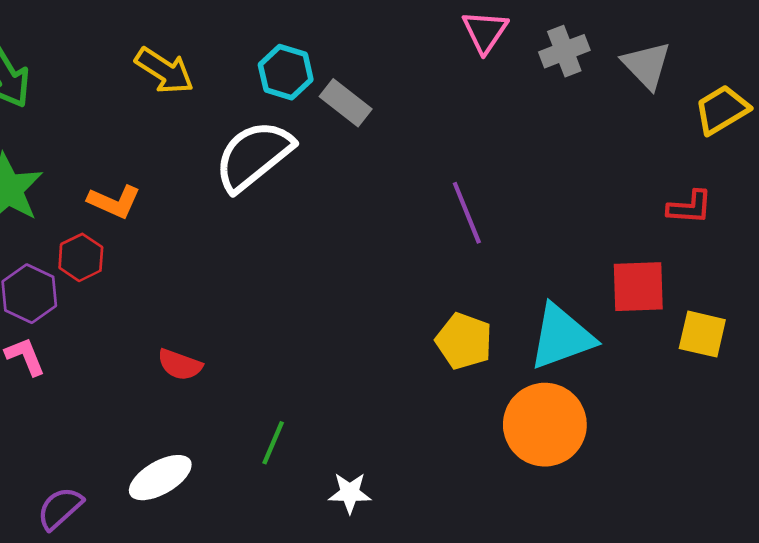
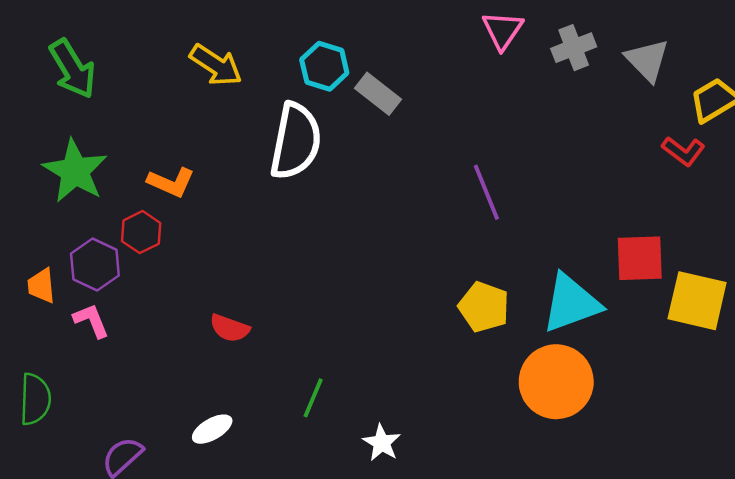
white semicircle: (254, 156) -> (296, 141), turned 140
red L-shape: (690, 207) -> (683, 151), moved, turned 33
yellow square: (702, 334) -> (697, 301), size x1.4
white ellipse: (160, 478) -> (212, 429), size x0.7
white star: (350, 493) -> (382, 443), turned 30

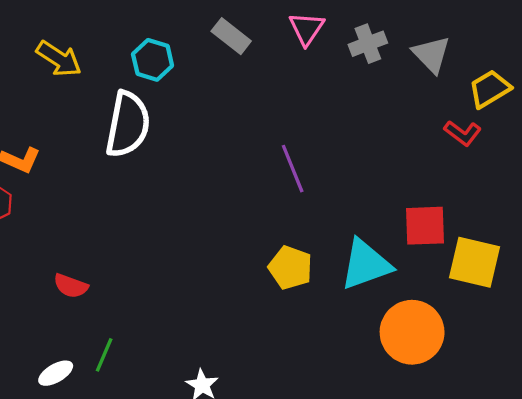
gray rectangle: (378, 94) -> (231, 36), moved
orange circle: (556, 382) -> (412, 332), moved
green line: (313, 398) -> (104, 355), moved

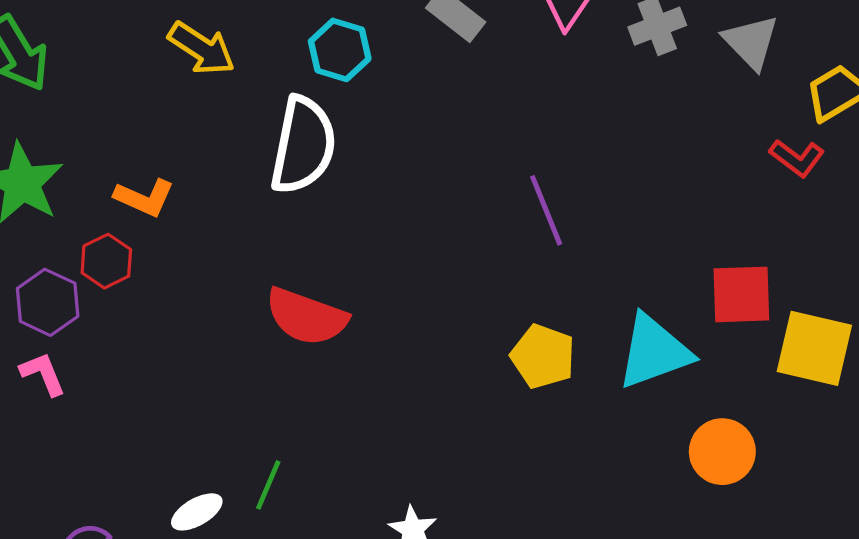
red semicircle: (71, 286) -> (306, 317), moved, size x1.6
orange circle: (412, 332) -> (722, 452), size x0.7

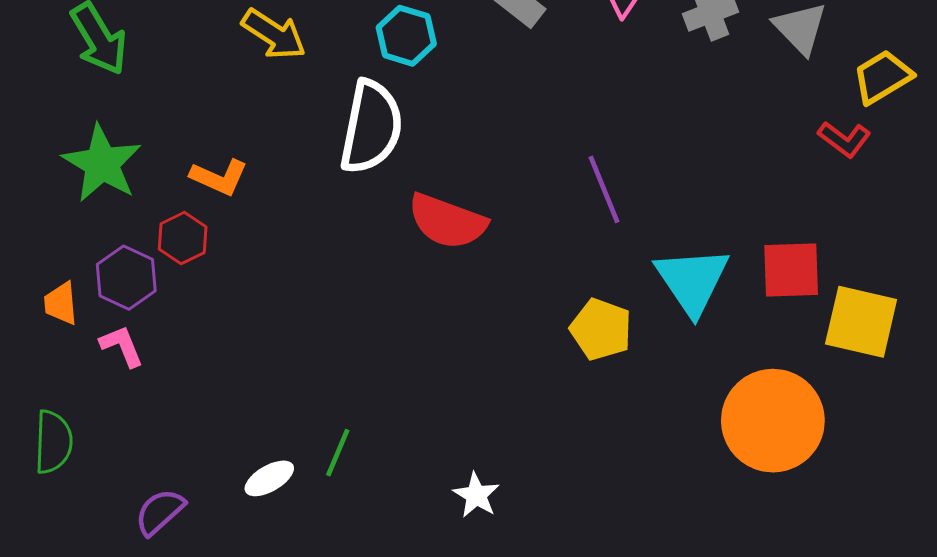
red semicircle: (306, 317) -> (447, 221), moved
cyan triangle: (654, 352) -> (692, 281), moved, turned -44
orange circle: (722, 452) -> (773, 421), size x1.6

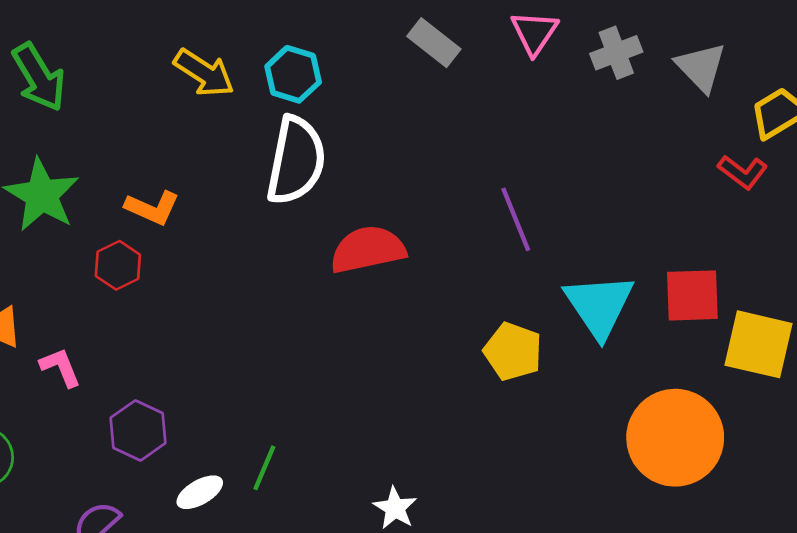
cyan hexagon: (406, 36) -> (293, 74), moved
red semicircle: (447, 221) -> (368, 250), turned 148
purple hexagon: (126, 278) -> (138, 430), moved

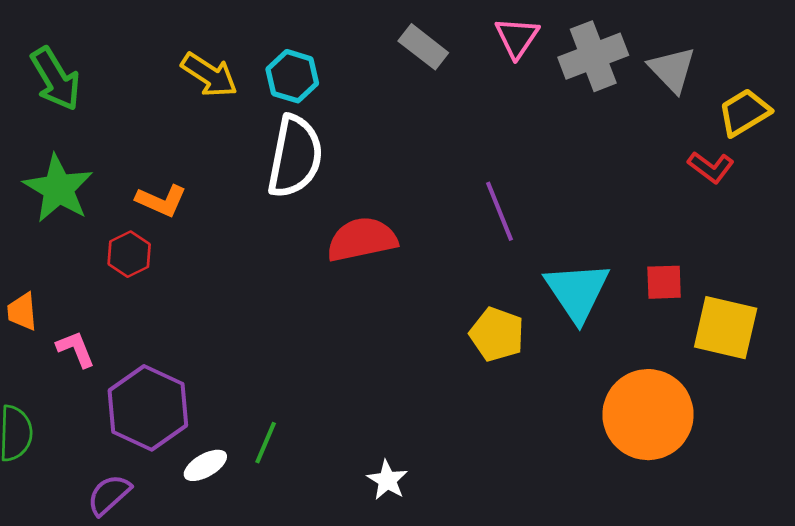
gray cross: (616, 53) -> (593, 56), size x1.4
red square: (692, 295) -> (664, 282), size x0.7
purple hexagon: (138, 430) -> (148, 408), size x1.5

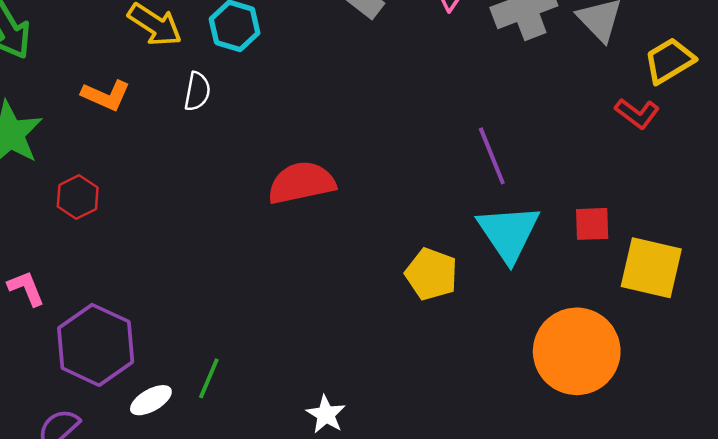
white semicircle: (295, 156) -> (197, 92), moved, size x0.5
orange L-shape: (161, 201) -> (106, 95), moved
purple line: (500, 211) -> (492, 156), moved

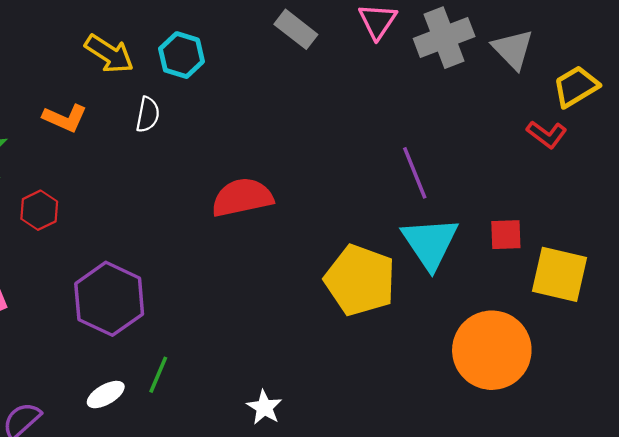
yellow pentagon: (431, 274) -> (360, 280), size x1.5
purple hexagon: (96, 345) -> (109, 299), moved

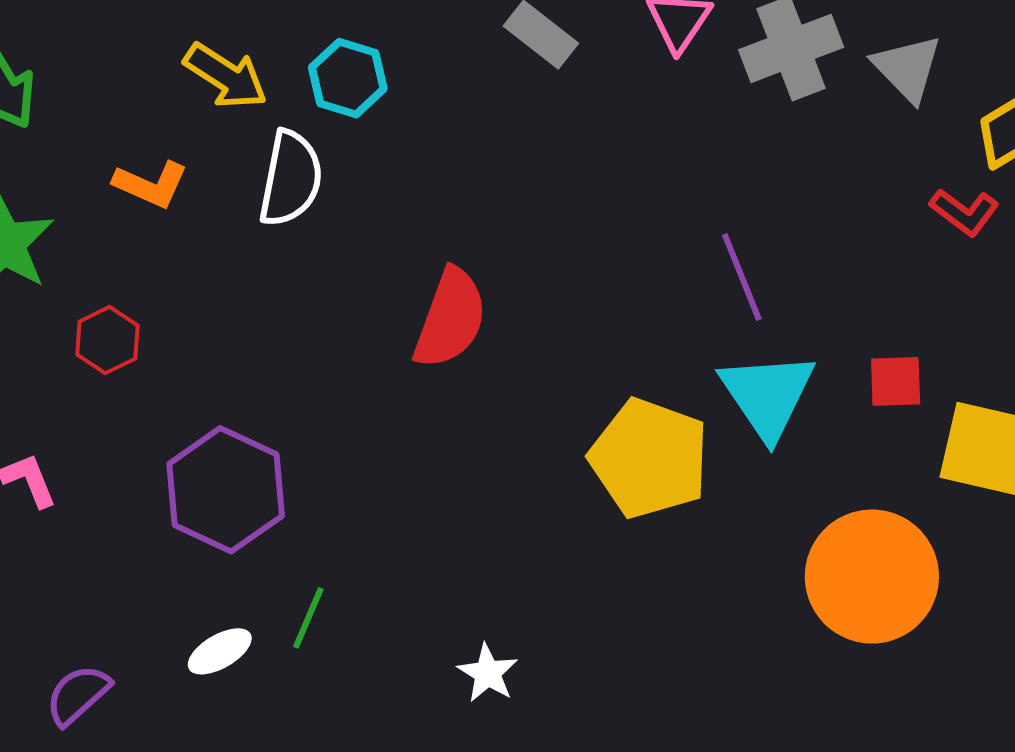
white semicircle: (148, 115) -> (291, 179), size x1.6
red semicircle: (242, 197) -> (450, 318), turned 122

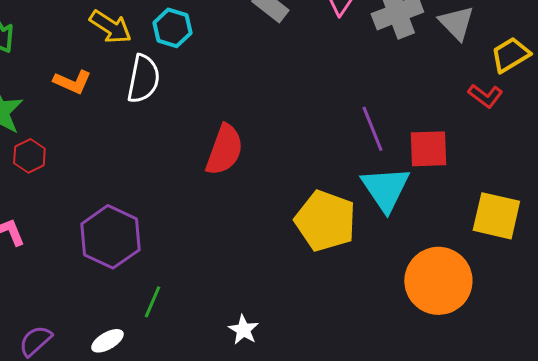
red hexagon: (107, 340) -> (29, 156), moved
red square: (896, 381) -> (428, 149), moved, size x1.4
white ellipse: (220, 651) -> (107, 341), moved

